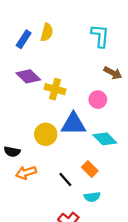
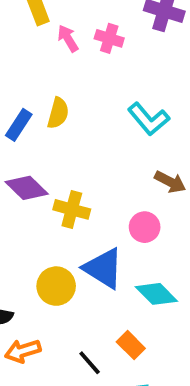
cyan L-shape: (100, 36) -> (149, 119), turned 135
blue triangle: (73, 124) -> (103, 268), turned 32

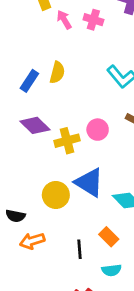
yellow cross: (72, 209) -> (67, 141), turned -30
pink circle: (145, 227) -> (98, 130), moved
black line: (90, 363) -> (79, 249), turned 36

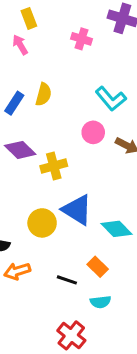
pink arrow: (64, 20) -> (20, 45), moved
pink circle: (98, 130) -> (93, 132), moved
black line: (79, 249) -> (67, 280), turned -66

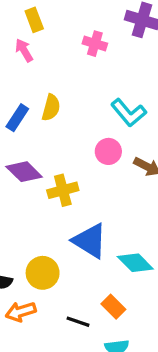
yellow circle: (42, 223) -> (43, 273), moved

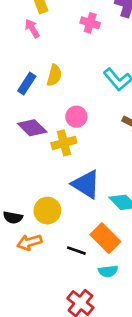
pink circle: (108, 151) -> (76, 117), moved
orange rectangle: (113, 307) -> (105, 238), size x1.5

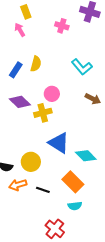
black line: (76, 251) -> (43, 190), moved

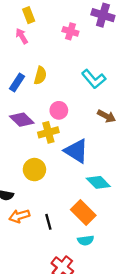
blue triangle: (59, 143) -> (76, 151), moved
yellow circle: (31, 162) -> (34, 170), moved
black line: (43, 190) -> (48, 222), turned 56

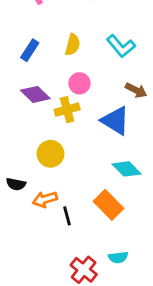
yellow semicircle: (40, 75) -> (73, 45), moved
blue triangle: (76, 151) -> (115, 121), moved
orange arrow: (19, 216) -> (45, 199), moved
cyan semicircle: (86, 240) -> (118, 257), moved

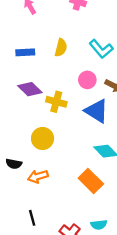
blue rectangle: (30, 50) -> (25, 52), turned 54
pink circle: (79, 83) -> (87, 80), moved
yellow cross: (67, 110) -> (56, 102), turned 30
black line: (67, 216) -> (32, 218), moved

